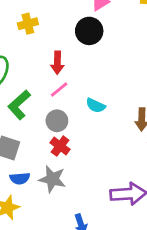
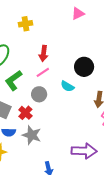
black circle: (89, 31) -> (84, 67), moved
red cross: (60, 146) -> (25, 113), moved

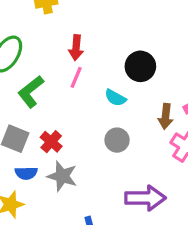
pink line: (43, 72) -> (76, 77), turned -32
gray circle: (39, 94) -> (117, 140), moved

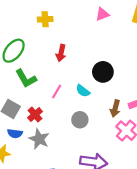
pink line: (76, 77) -> (57, 92), moved
green L-shape: (31, 92) -> (26, 78), turned -90

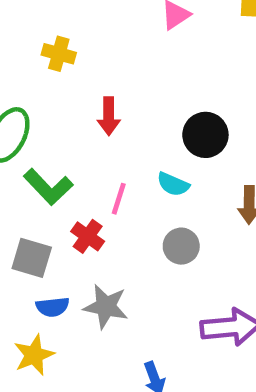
yellow cross: (45, 19) -> (59, 54), turned 32
red cross: (35, 115) -> (88, 236), moved

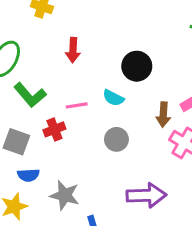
pink line: (119, 199) -> (77, 105), turned 60
red cross: (88, 236) -> (54, 129), turned 30
gray star: (106, 306) -> (65, 195), moved

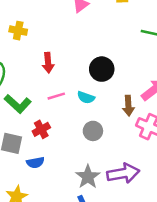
pink line: (77, 105) -> (56, 96), moved
blue semicircle: (28, 175) -> (35, 162), moved
gray star: (65, 195) -> (88, 177), moved, turned 30

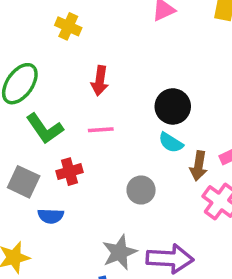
cyan semicircle: (86, 97) -> (171, 143), moved

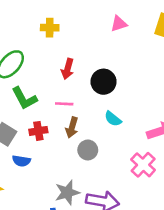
yellow cross: (68, 26) -> (50, 28), turned -30
black circle: (173, 106) -> (104, 82), moved
brown arrow: (199, 166) -> (72, 128), moved

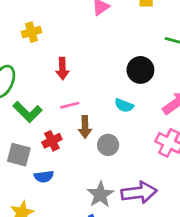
black circle: (104, 82) -> (140, 70), moved

